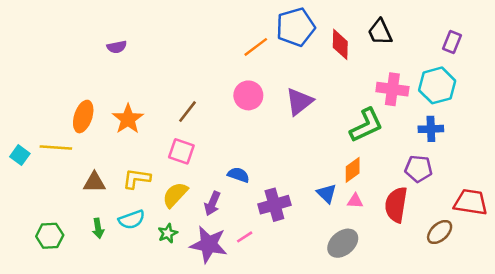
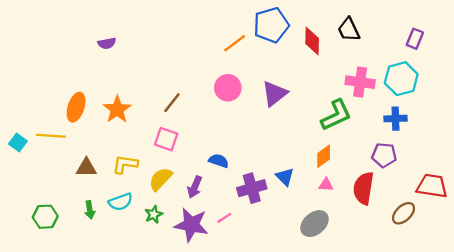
blue triangle: (327, 194) -> (285, 177), moved

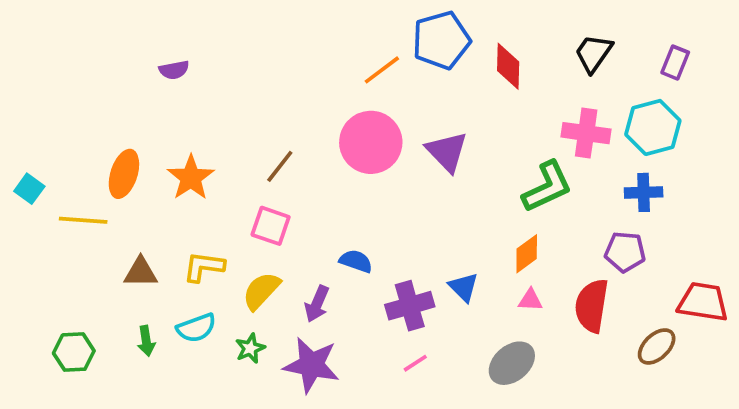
black trapezoid: (349, 30) -> (593, 53), moved, turned 60
pink circle: (228, 88) -> (371, 142), size x1.4
purple triangle: (275, 93) -> (447, 152), turned -36
cyan square: (18, 143) -> (29, 189), moved
pink line: (224, 218) -> (415, 363), moved

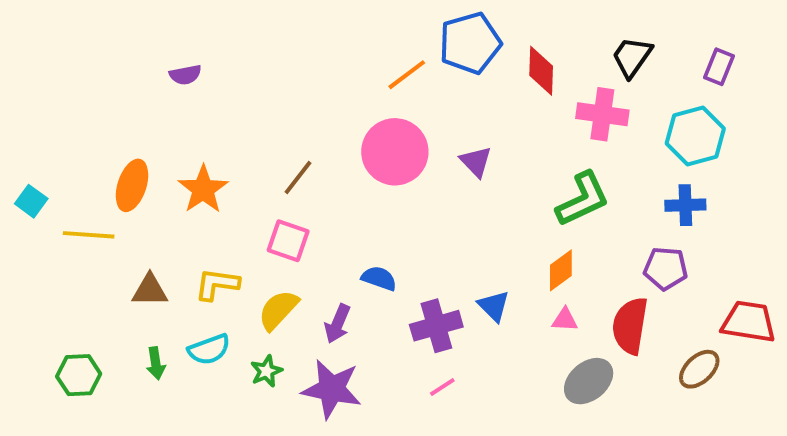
pink cross: (586, 133) -> (602, 114), moved
purple triangle: (447, 152) -> (476, 162), size x0.7
gray ellipse: (512, 363) -> (589, 381), moved

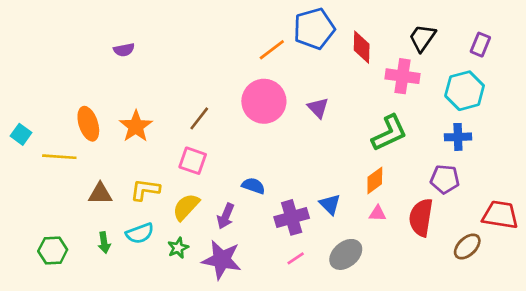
orange ellipse: (132, 185) -> (88, 124), turned -36
gray ellipse: (589, 381) -> (346, 254), moved

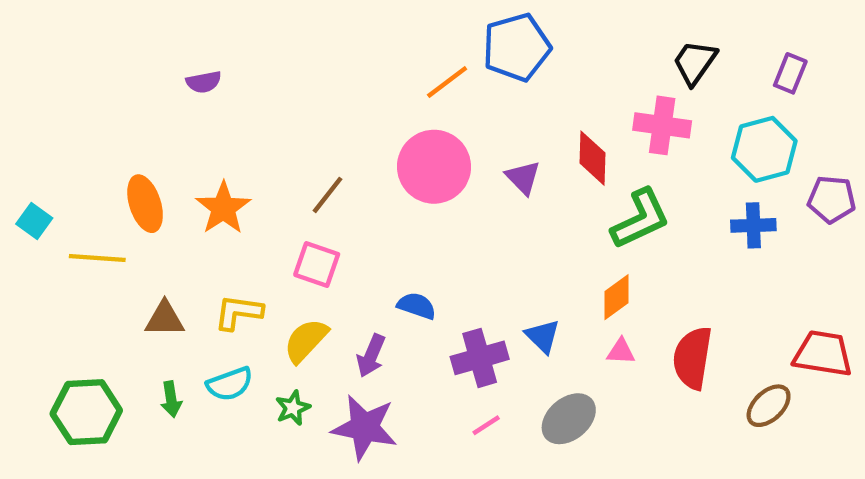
red diamond: (362, 47) -> (593, 158), moved
purple pentagon: (445, 179) -> (832, 199), moved
green hexagon: (53, 250) -> (86, 412), size x1.4

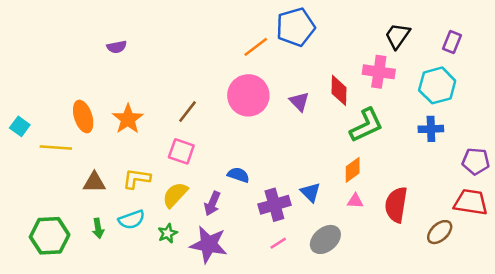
purple pentagon: (832, 199) -> (476, 161), moved

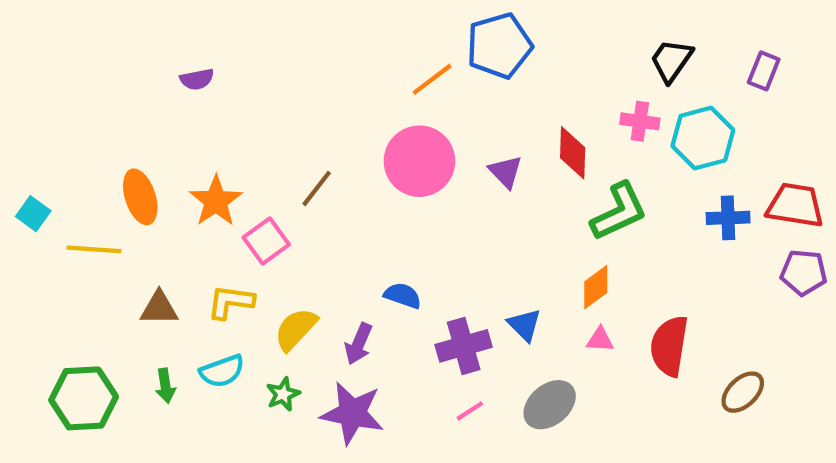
pink cross: (379, 72) -> (640, 121), size x0.7
cyan hexagon: (437, 85) -> (703, 138), moved
pink square: (181, 151) -> (266, 241), moved, turned 35
red trapezoid: (471, 202) -> (795, 205), moved

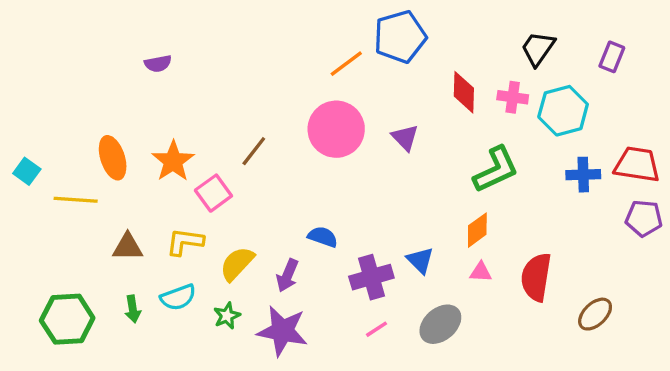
red diamond: (573, 153) -> (464, 92), moved

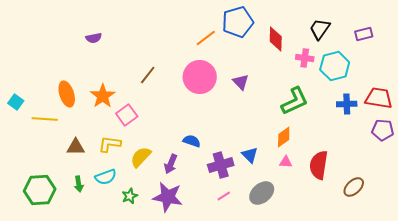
purple rectangle: (612, 57) -> (364, 34), turned 54
red diamond: (464, 92) -> (276, 39), moved
brown line: (254, 151) -> (148, 75), moved
green star: (227, 316) -> (130, 196), moved

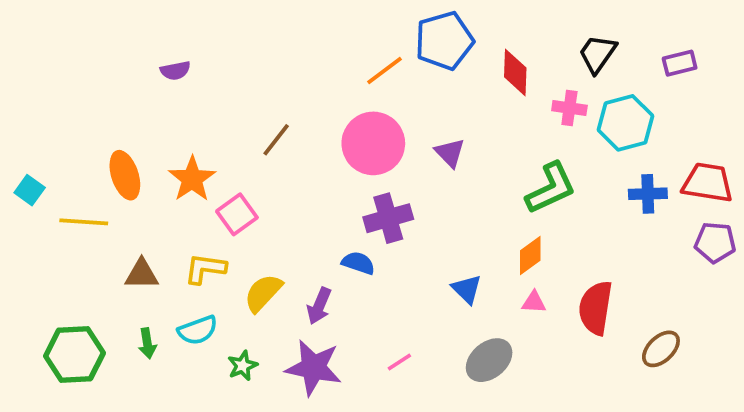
purple cross: (221, 165) -> (388, 218), moved
pink line: (224, 196) -> (399, 362), moved

